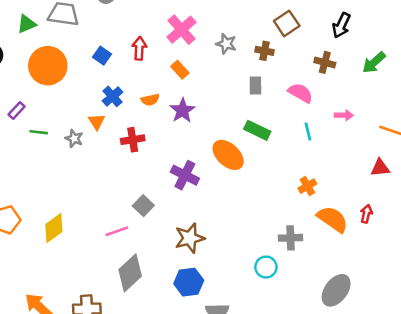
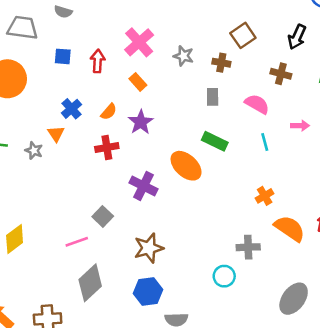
blue square: (102, 56) -> (63, 56), moved, turned -30
orange semicircle: (150, 100) -> (109, 112), turned -36
red cross: (133, 140) -> (107, 147), moved

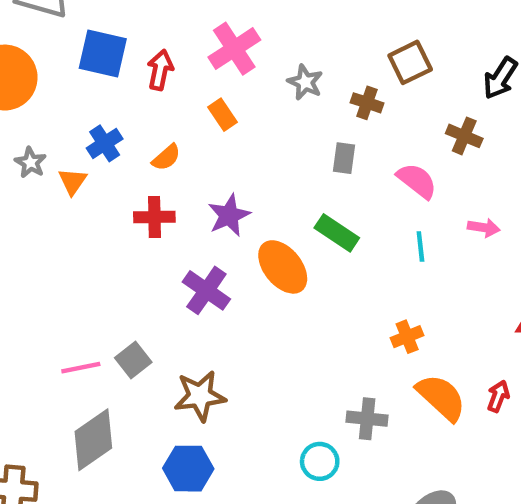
blue square: (63, 56) -> (103, 54), size x1.6
purple star: (141, 122) -> (229, 215), moved
gray star: (34, 151) -> (30, 163), moved
gray square: (103, 216) -> (133, 360), moved

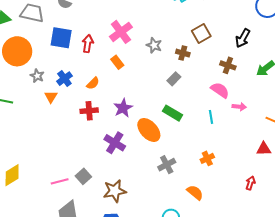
gray rectangle: (344, 158) -> (174, 79), turned 40
gray star: (30, 163) -> (37, 76), moved
pink semicircle: (417, 181) -> (220, 90), moved
orange semicircle: (441, 397) -> (195, 192), moved, size x0.7
gray cross: (367, 419) -> (167, 165), moved, turned -30

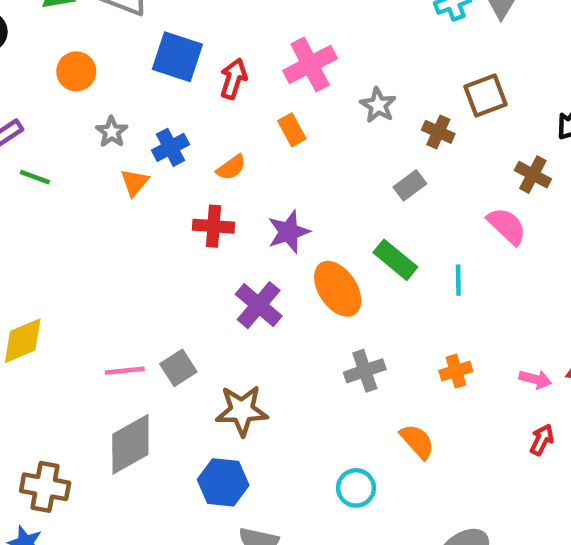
orange circle: (17, 51) -> (76, 71), size x0.6
pink arrow: (239, 107) -> (535, 379), moved
cyan line: (211, 117) -> (458, 280), moved

